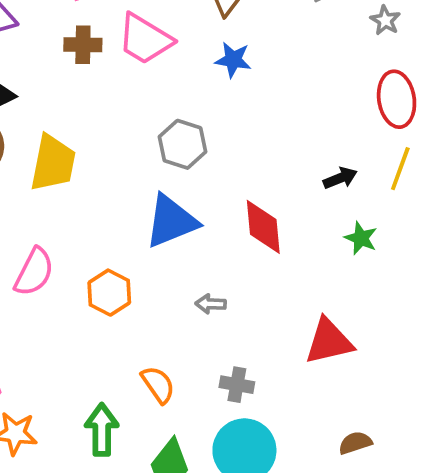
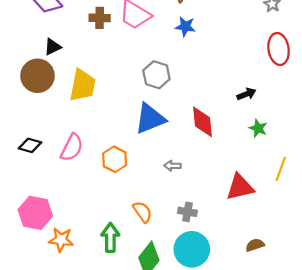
yellow line: (400, 169) -> (281, 169), moved

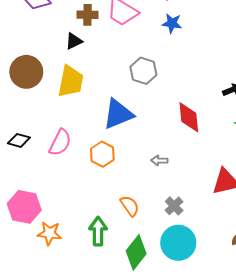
black triangle: (52, 47) -> (74, 41), moved
blue triangle: (150, 119) -> (118, 114), moved
gray cross: (187, 212) -> (174, 206), turned 36

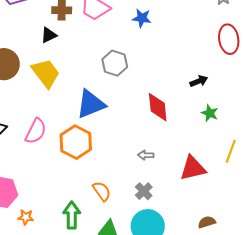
yellow trapezoid: (71, 81) -> (46, 73), turned -48
orange hexagon: (102, 154) -> (76, 142), size x1.4
gray arrow: (159, 160) -> (146, 155), moved
orange star: (50, 233) -> (26, 217), size x0.7

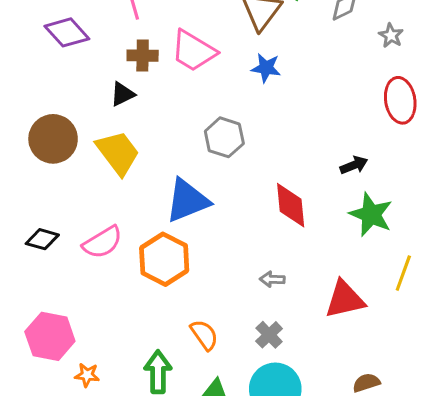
green star: (210, 113) -> (371, 214), size x1.6
pink semicircle: (36, 131) -> (102, 242), turned 32

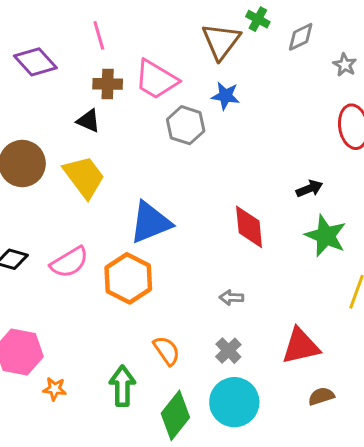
black triangle: (122, 94) -> (88, 121), turned 50
gray hexagon: (224, 137) -> (186, 125), moved
red triangle: (345, 299) -> (301, 346), moved

